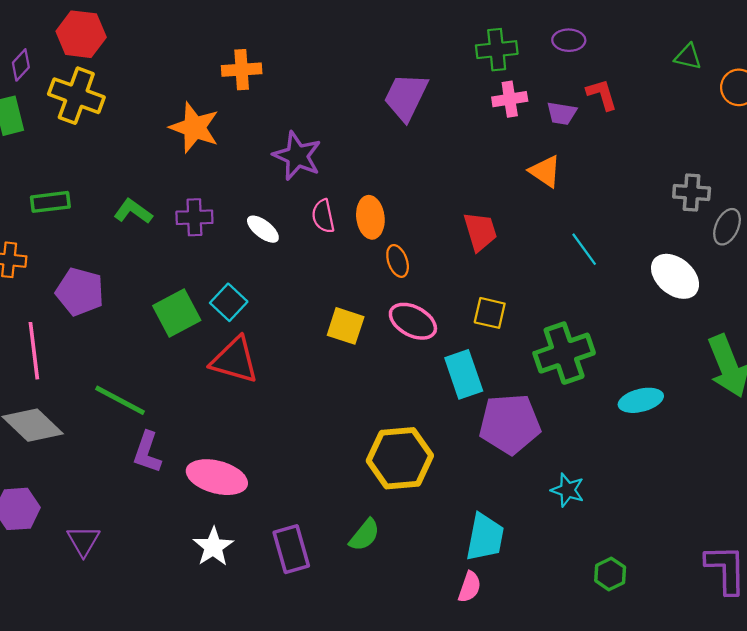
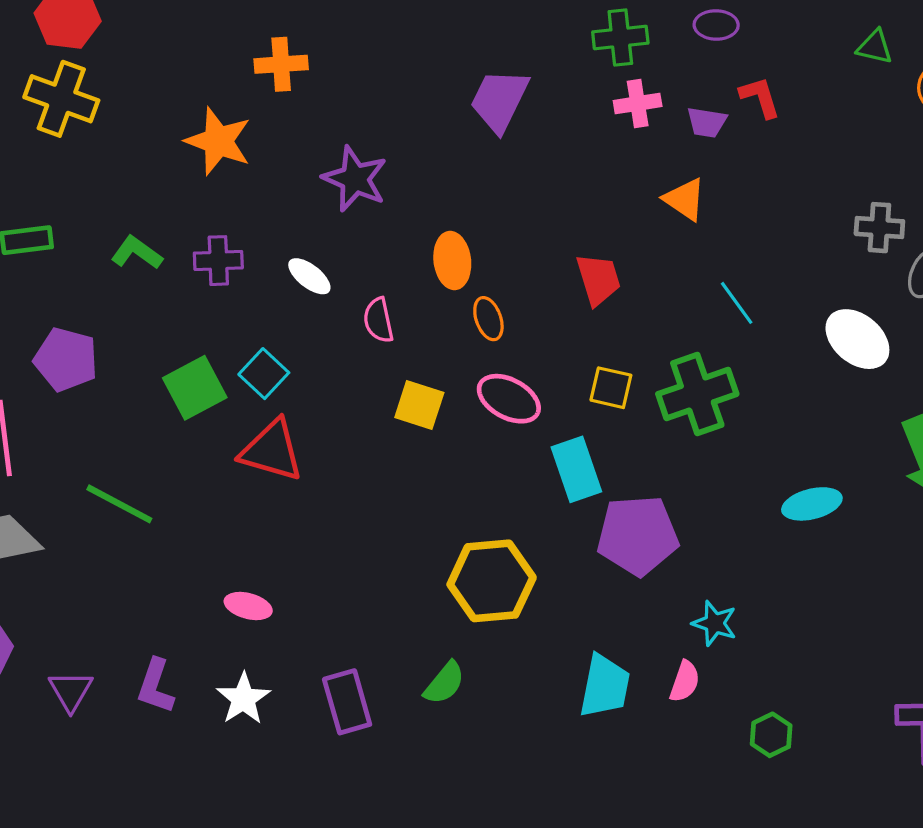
pink semicircle: (323, 216) -> (378, 320), moved
green cross: (564, 353) -> (697, 394), moved
purple L-shape: (147, 452) -> (155, 686), moved
pink ellipse: (217, 477) -> (248, 606), size x0.6
pink semicircle: (470, 587) -> (685, 681), moved

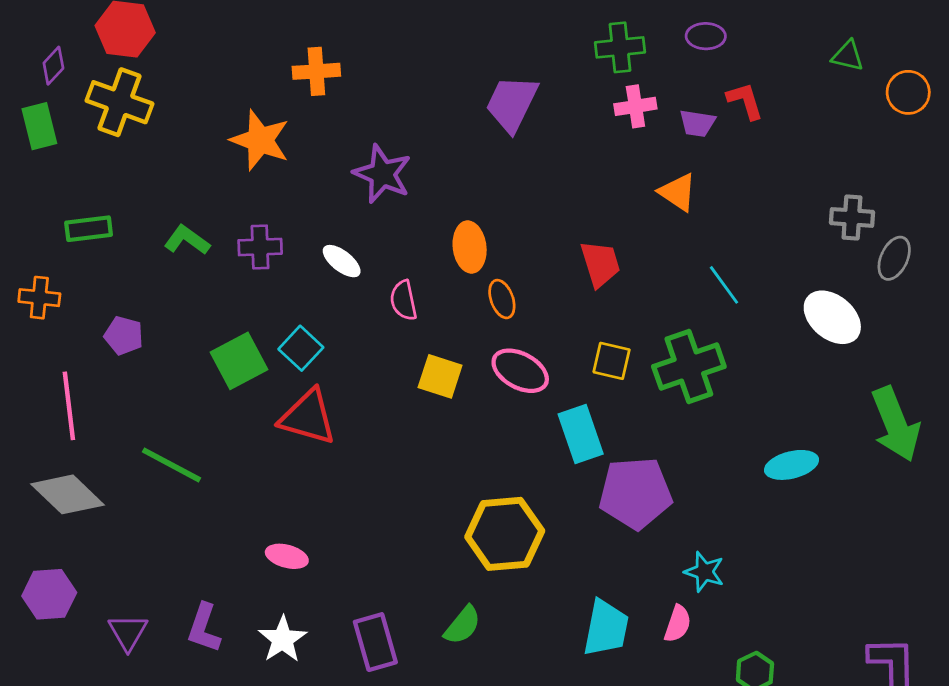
purple pentagon: (66, 359) -> (124, 336), size x0.7

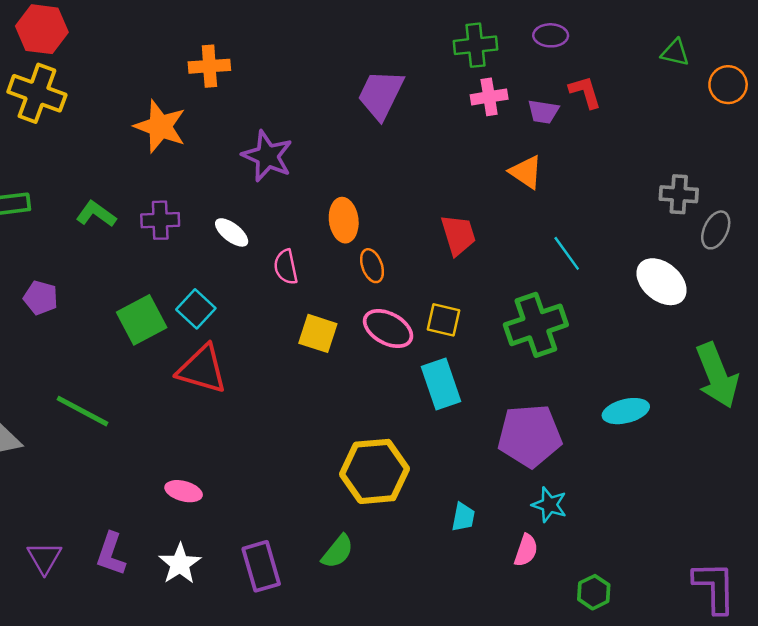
yellow square: (612, 361) -> (443, 320), moved
purple pentagon: (635, 493) -> (530, 436), moved
cyan trapezoid: (606, 628) -> (463, 517), moved, size x0.6

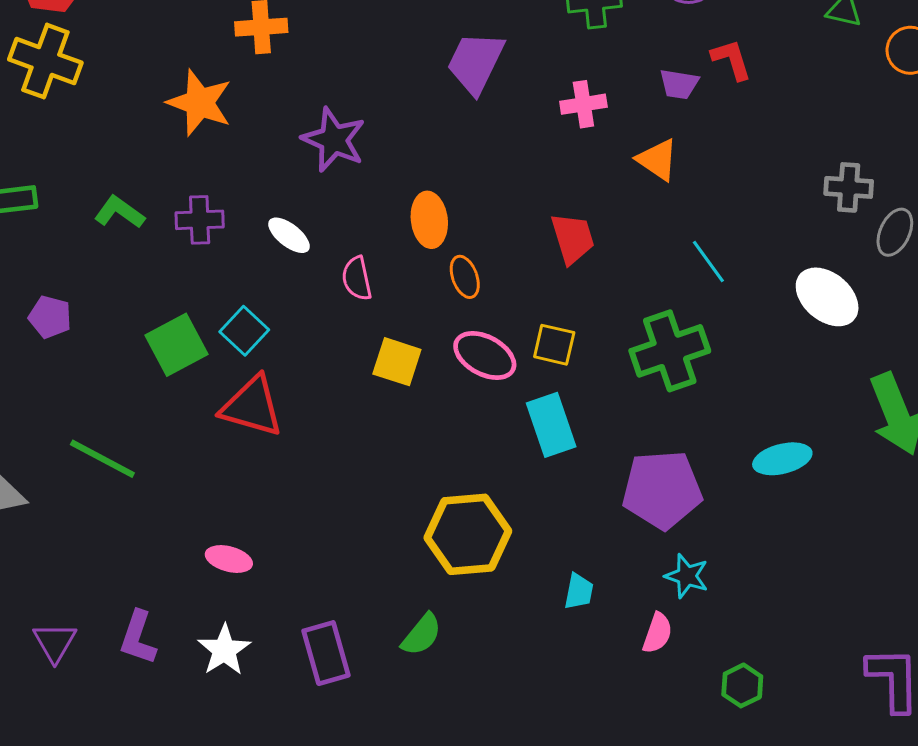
pink cross: (489, 97) -> (583, 104), moved

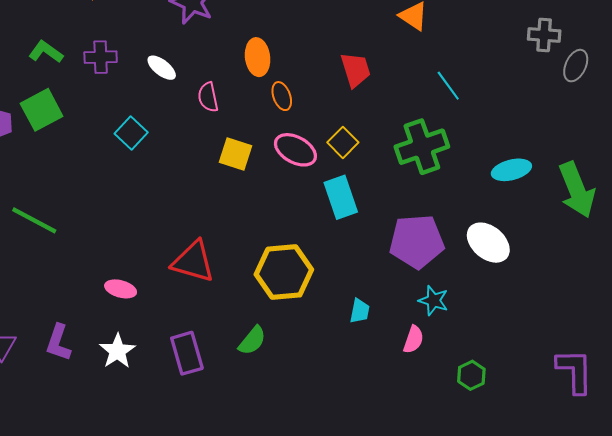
white ellipse: (827, 297) -> (488, 243), moved
green square: (176, 345) -> (42, 110), moved
yellow square: (554, 345) -> (343, 142), turned 32
red triangle: (252, 406) -> (193, 262), moved
cyan ellipse: (782, 459) -> (511, 170), moved

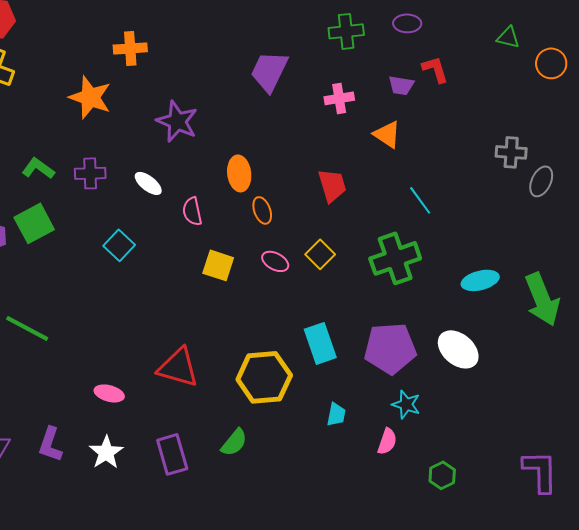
pink ellipse: (295, 150) -> (275, 261), size x0.7
cyan rectangle: (341, 197) -> (320, 343), moved

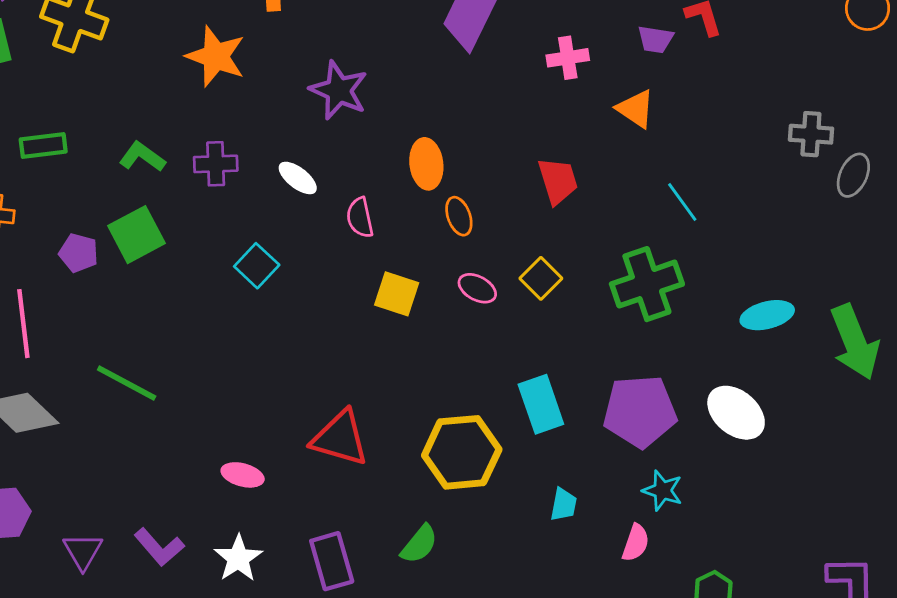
purple L-shape: (50, 444) -> (159, 547), turned -60

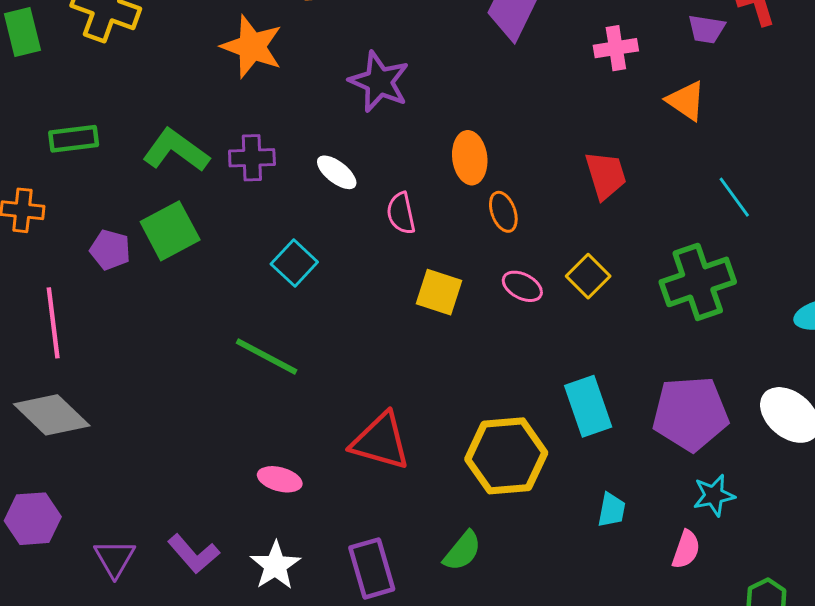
green L-shape: (142, 157) -> (176, 150), size x1.4
green line: (127, 383) -> (267, 356), moved
cyan star: (663, 490) -> (714, 495), turned -30

